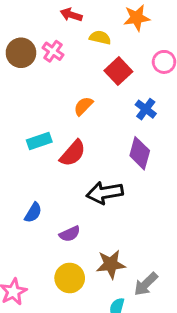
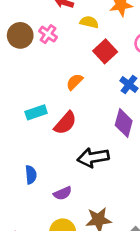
blue semicircle: (33, 213) -> (31, 175), turned -36

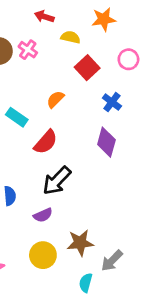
cyan rectangle: (36, 112) -> (17, 117), moved, turned 54
black arrow: (93, 157) -> (57, 181), moved, turned -36

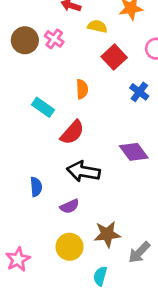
orange semicircle: (55, 99) -> (82, 89), turned 132
purple diamond: (106, 142) -> (134, 152), moved, turned -52
black arrow: (57, 181) -> (83, 171), turned 56
cyan semicircle: (86, 283) -> (100, 276), moved

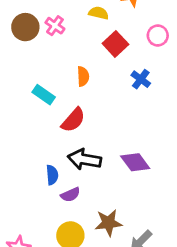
purple diamond: (134, 152) -> (135, 162), moved
blue semicircle: (36, 187) -> (52, 175), moved

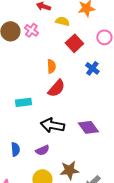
cyan rectangle: (44, 95) -> (23, 102), moved, turned -42
red semicircle: (73, 120) -> (56, 88), moved
blue semicircle: (52, 175) -> (15, 149), moved

